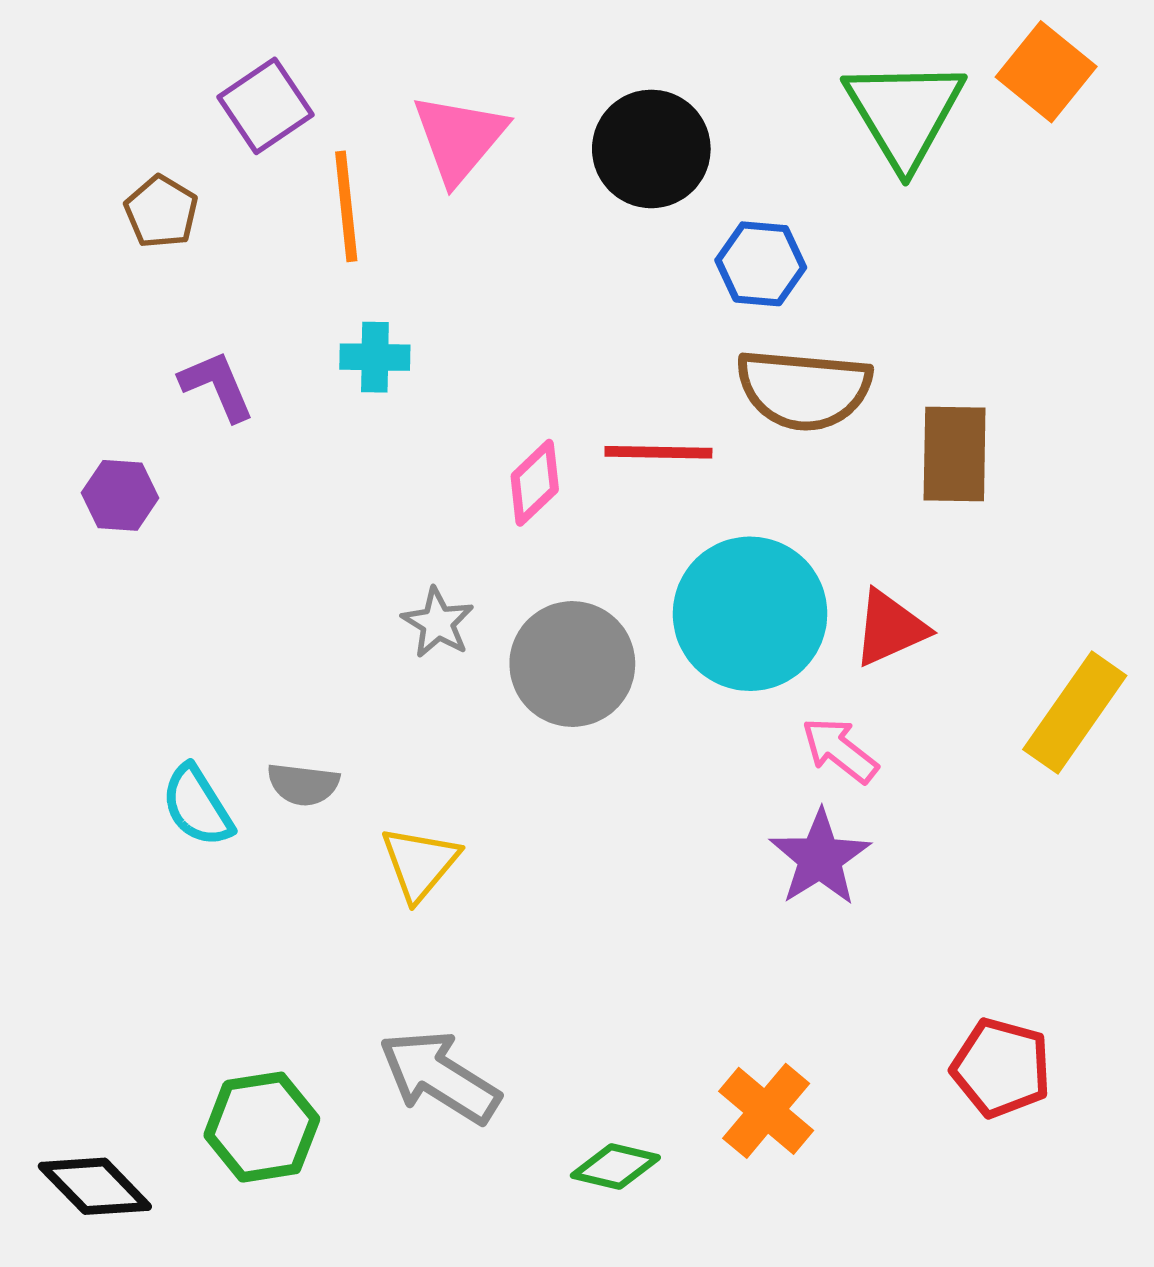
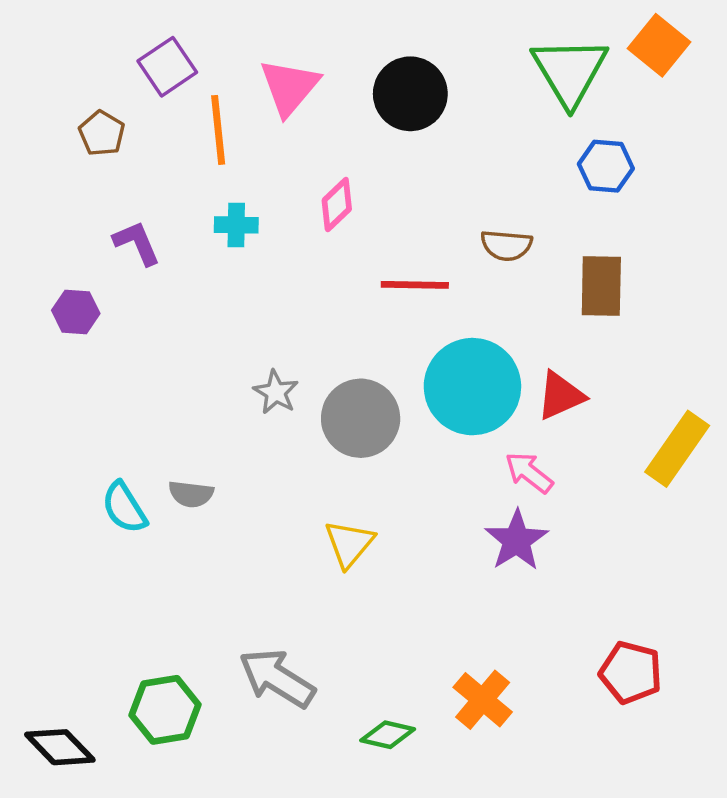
blue hexagon: (761, 264) -> (606, 166), moved
brown semicircle: (804, 389) -> (506, 245), size x0.6
pink diamond: (535, 483) -> (337, 205), moved
yellow triangle: (420, 863) -> (349, 544), moved

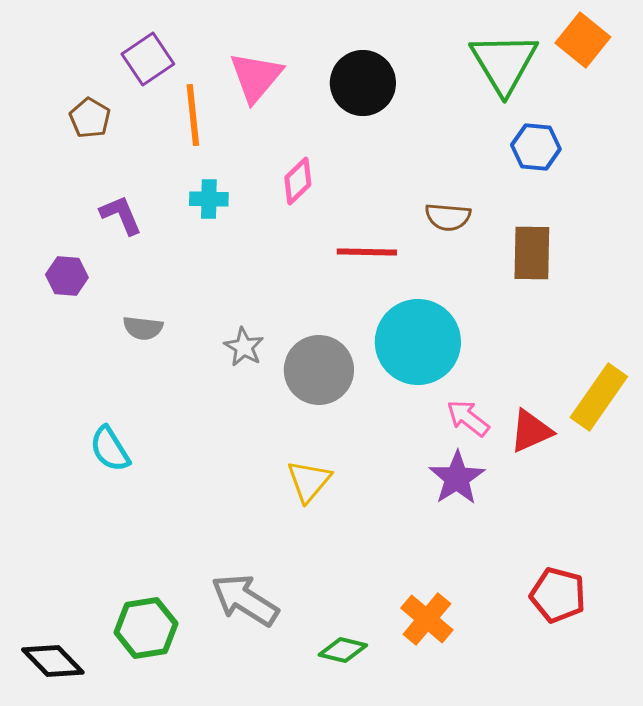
red triangle: (561, 396) -> (531, 431), moved
gray semicircle: (191, 494) -> (143, 328), moved

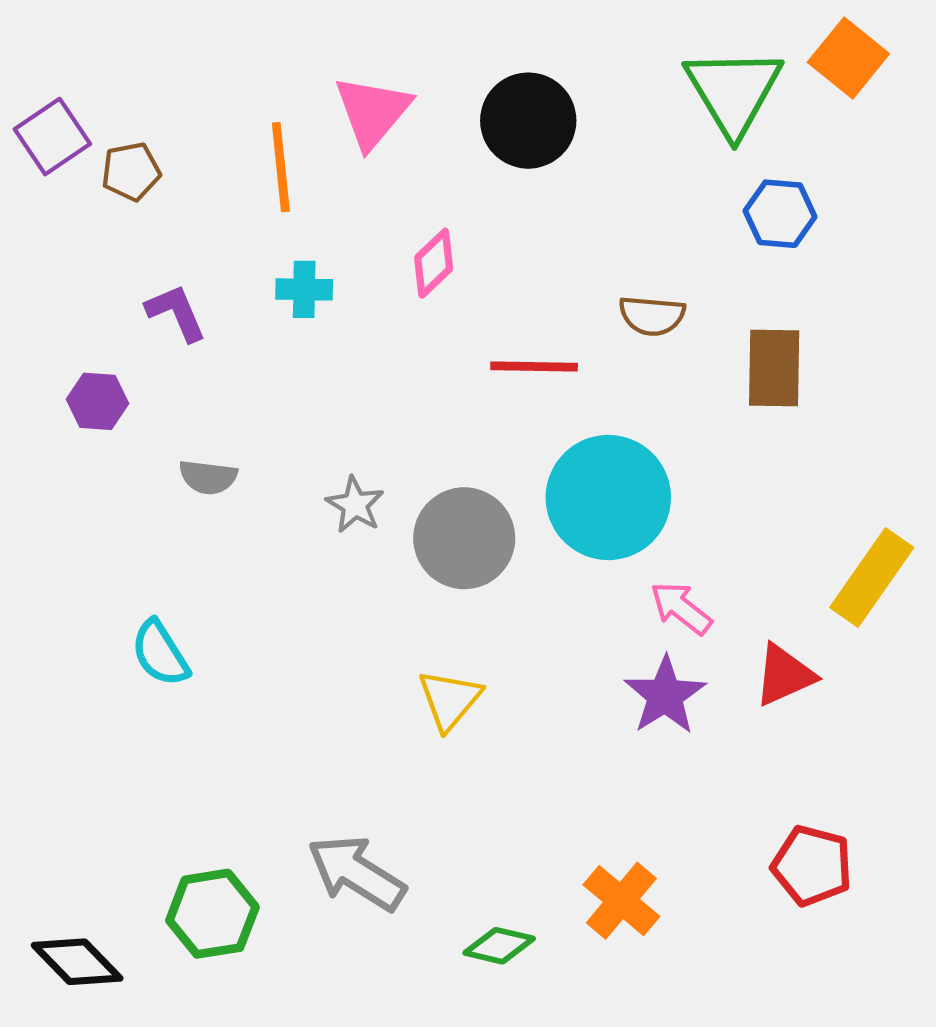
purple square: (148, 59) -> (52, 137), moved
brown pentagon: (90, 118) -> (131, 172), turned 30
red triangle: (531, 431) -> (784, 675), moved

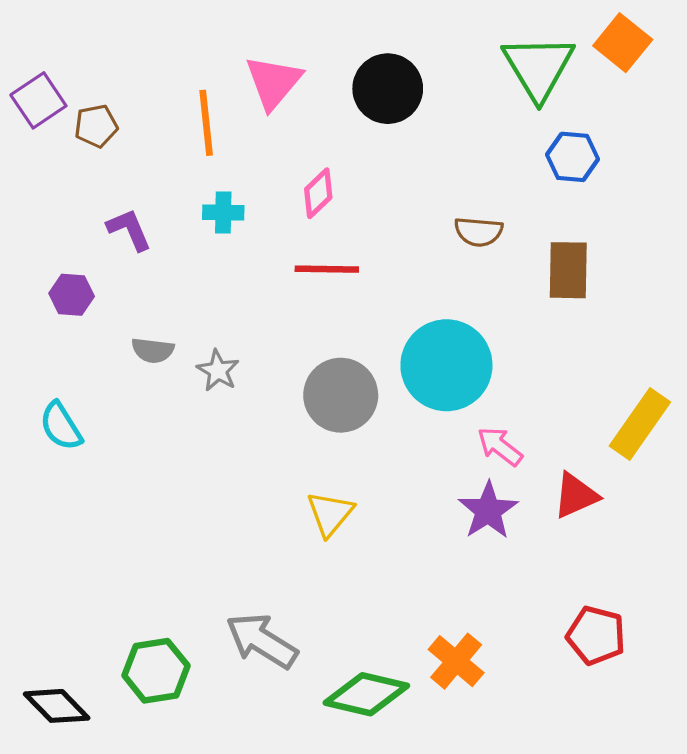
red line: (534, 367) -> (327, 269), moved
gray star: (355, 505) -> (218, 371), moved
cyan semicircle: (160, 653) -> (61, 426), moved
green diamond: (499, 946) -> (366, 694), size x1.6

